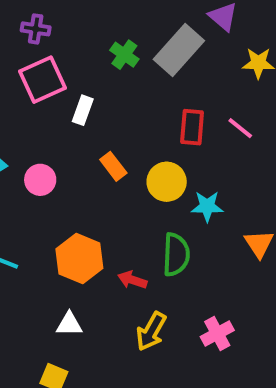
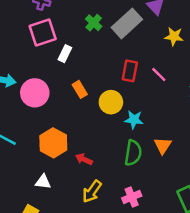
pink circle: (40, 180) -> (35, 93), size x1.5
green semicircle: (176, 255) -> (133, 153), moved

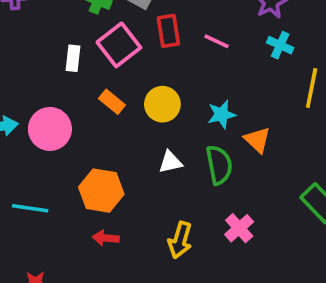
pink square: (43, 32) -> (119, 45), moved
red rectangle: (130, 71) -> (168, 31), moved
cyan star: (134, 120) -> (222, 114), moved
red arrow: (84, 159) -> (106, 238), moved
white triangle: (43, 182) -> (170, 162), moved

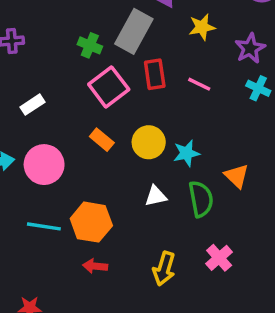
white rectangle: (73, 58) -> (33, 105), moved, turned 50
cyan star: (222, 114) -> (187, 153), moved
cyan line: (30, 208) -> (44, 226), moved

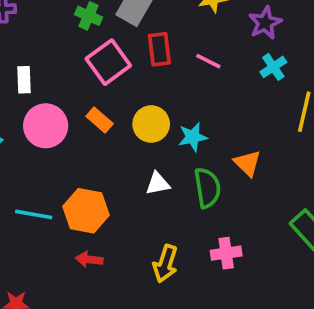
cyan cross: (258, 88) -> (273, 67), turned 30
white rectangle: (33, 105) -> (24, 80), turned -60
pink circle: (44, 165) -> (46, 126), moved
pink cross: (219, 258) -> (226, 253), turned 32

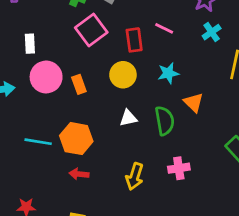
red rectangle: (159, 49) -> (134, 40), moved
orange rectangle: (100, 120) -> (79, 84), moved, turned 30
cyan star: (193, 137) -> (168, 73), moved

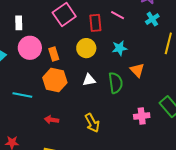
orange hexagon: (76, 139) -> (55, 80), moved
pink cross: (179, 168) -> (142, 116), moved
yellow arrow: (135, 176) -> (92, 123), turned -48

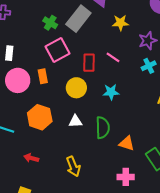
orange rectangle: (54, 54) -> (43, 76), moved
orange triangle: (137, 70) -> (127, 143), moved, turned -35
pink cross: (142, 116) -> (126, 177), moved

